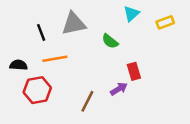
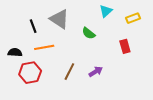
gray triangle: (74, 24) -> (59, 19), turned 45
red rectangle: (134, 71) -> (125, 46), moved
brown line: (87, 101) -> (69, 72), moved

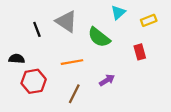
green semicircle: (89, 33) -> (99, 37), size x1.5
orange line: (44, 47) -> (72, 62), moved
brown line: (69, 72) -> (74, 94), moved

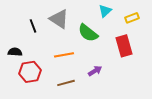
red rectangle: (140, 52) -> (124, 46), size x1.5
brown line: (74, 94) -> (66, 83), turned 48

